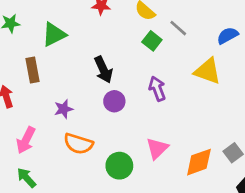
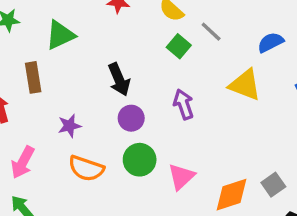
green circle: (119, 166) -> (140, 160), moved

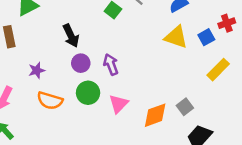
yellow triangle: (245, 85) -> (176, 37), moved
purple arrow: (184, 104) -> (111, 64), moved

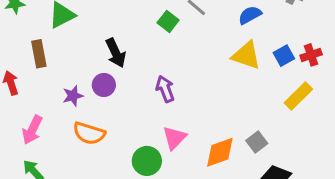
red cross: (227, 23) -> (311, 55), moved
purple circle: (81, 63) -> (104, 85), moved
green circle: (88, 93) -> (147, 161), moved

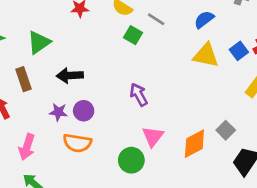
black arrow: (116, 53) -> (70, 75), moved, turned 120
purple circle: (104, 85) -> (84, 111), moved
purple star: (73, 96) -> (58, 112), turned 30

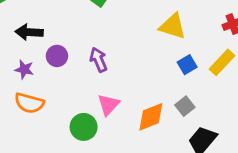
blue square: (239, 51) -> (187, 65), moved
purple circle: (84, 111) -> (57, 56), moved
purple star: (58, 112) -> (24, 69), moved

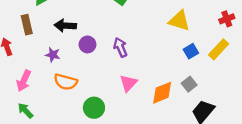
purple star: (24, 69) -> (53, 55), moved
green circle: (84, 127) -> (94, 108), moved

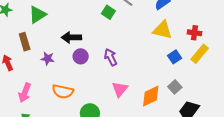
red cross: (227, 19) -> (194, 33), moved, turned 32
black arrow: (65, 26) -> (71, 37), moved
purple star: (53, 55) -> (48, 59), moved

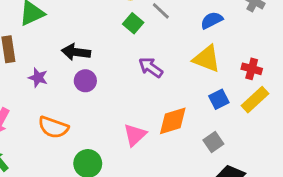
purple arrow: (111, 57) -> (151, 67), moved, turned -36
orange diamond: (151, 96) -> (173, 121), moved

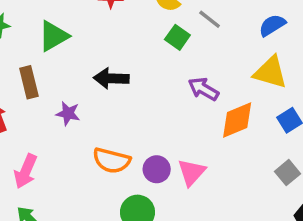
purple circle: (85, 81) -> (157, 169), moved
orange diamond: (173, 121) -> (237, 120), moved
orange semicircle: (53, 127) -> (112, 161), moved

